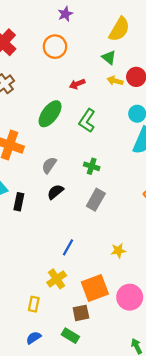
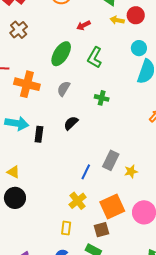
gray semicircle: (49, 165) -> (64, 89), moved
gray rectangle: (96, 200) -> (111, 160), moved
yellow rectangle: (34, 304) -> (66, 228), moved

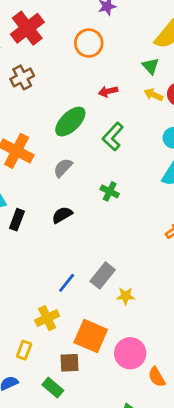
orange square: (112, 206) -> (91, 336), turned 35

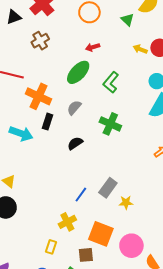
green triangle: (150, 66) -> (127, 20), moved
red arrow: (108, 91) -> (93, 47), moved
green cross: (110, 191) -> (110, 124), size x1.5
black rectangle: (17, 220) -> (48, 122), moved

